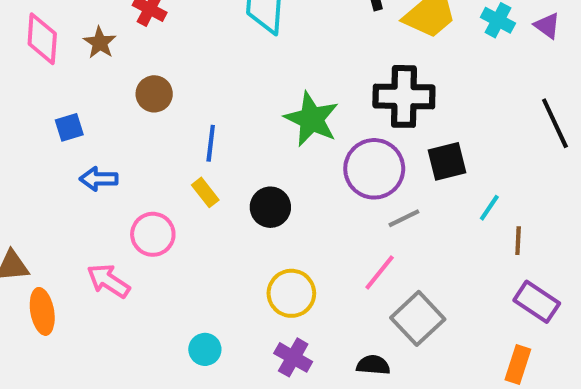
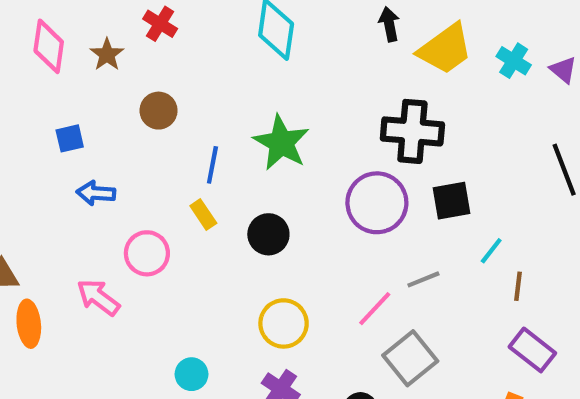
green star: (312, 119) -> (281, 143), moved
gray line: (404, 218) -> (423, 279), moved

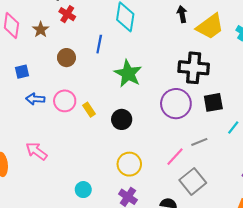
blue line: (212, 165) -> (99, 44), moved
pink circle: (147, 253) -> (65, 101), moved

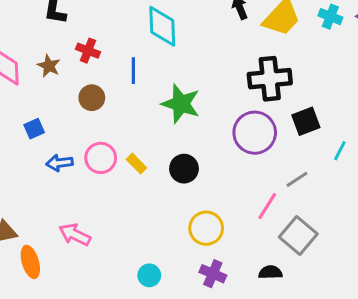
red cross: (67, 14) -> (88, 51), moved

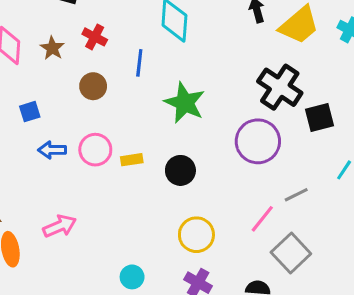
black cross: (270, 79) -> (280, 87), turned 33
black square: (306, 121) -> (320, 117), moved
yellow rectangle: (136, 164) -> (132, 160), turned -60
pink arrow: (75, 235) -> (60, 226), turned 124

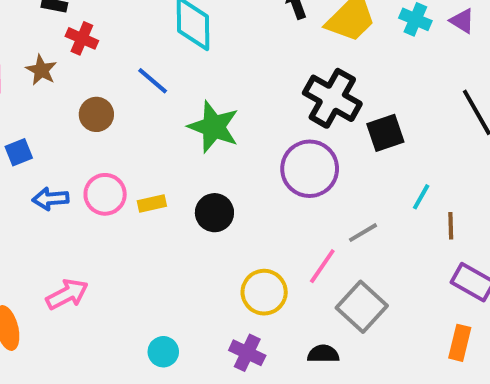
red cross: (95, 37) -> (82, 38), moved
blue line: (139, 63) -> (153, 81), turned -52
yellow circle: (196, 235) -> (264, 292), moved

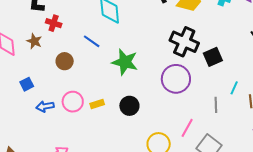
gray line: (363, 233) -> (216, 105), moved, turned -56

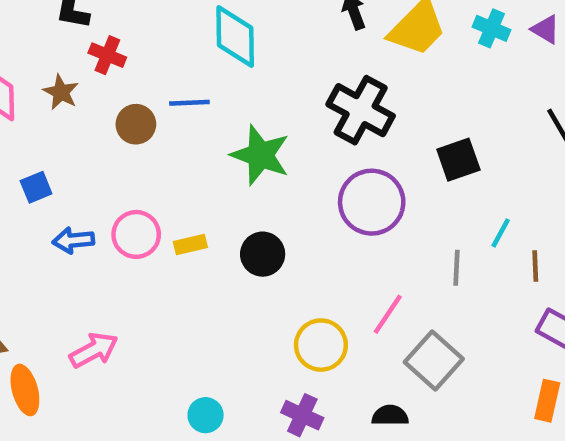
blue line: (92, 41) -> (189, 103), turned -42
black cross: (184, 42) -> (361, 110), moved
brown circle: (65, 61) -> (136, 124), moved

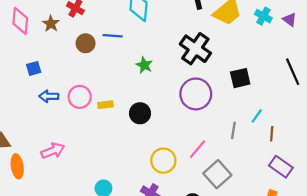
green star: (260, 155) -> (144, 65), size x0.6

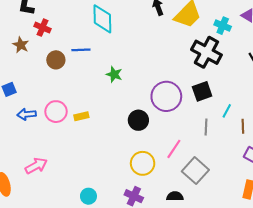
cyan cross: (263, 16) -> (223, 26), moved
black cross: (195, 49) -> (206, 52), moved
black square: (240, 78) -> (202, 91), moved
black circle: (140, 113) -> (138, 120), moved

